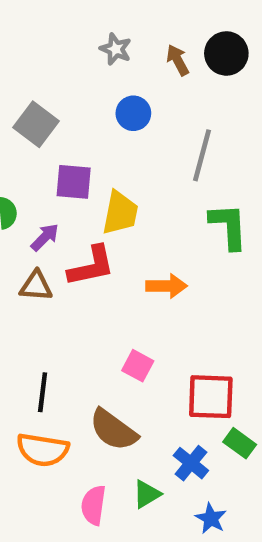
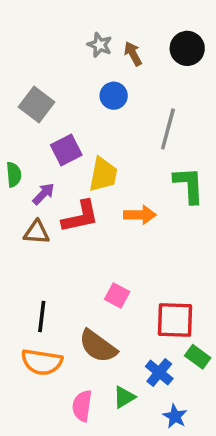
brown arrow: (178, 60) -> (133, 54), moved
purple square: (74, 182) -> (66, 150), turned -32
orange arrow: (167, 286) -> (140, 215), moved

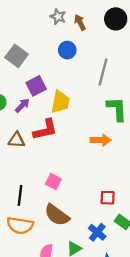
purple arrow: (44, 194) -> (22, 105), moved
orange arrow: (140, 215) -> (101, 140), moved
pink square: (117, 295) -> (53, 182), moved
red square: (175, 320) -> (108, 198), size x0.6

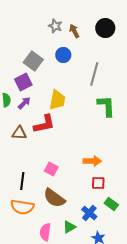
gray square: (16, 56) -> (33, 61), moved
purple square: (36, 86) -> (23, 82), moved
orange arrow: (101, 140) -> (92, 161), moved

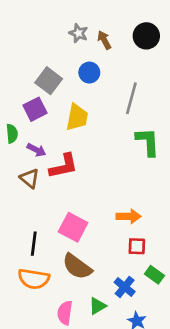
yellow trapezoid: (57, 100) -> (77, 117), moved
purple arrow: (24, 103) -> (36, 150), moved, turned 72
brown triangle: (19, 133) -> (30, 178), turned 35
pink square: (51, 169) -> (73, 227), size x1.5

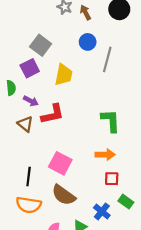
blue circle: (89, 73) -> (88, 42), moved
green L-shape: (148, 142) -> (111, 121), moved

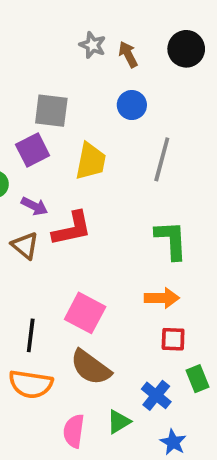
gray square: (41, 45) -> (51, 111), turned -30
gray line: (107, 59) -> (162, 159), moved
green rectangle: (126, 202) -> (197, 379), turned 32

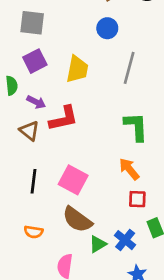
gray square: (51, 111) -> (32, 23), moved
orange arrow: (162, 298) -> (129, 169), turned -130
black line: (31, 335) -> (33, 181), moved
orange semicircle: (31, 384) -> (33, 232), size x0.6
green triangle: (119, 422) -> (98, 244), moved

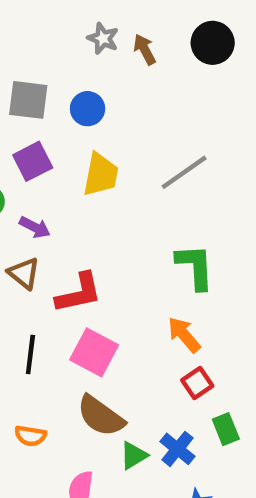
blue circle: (107, 28) -> (88, 109), moved
gray line: (129, 68) -> (184, 172), turned 40
red L-shape: (64, 118) -> (79, 293), moved
red square: (137, 199) -> (197, 383), turned -36

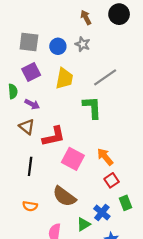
gray star: (103, 38) -> (83, 44), moved
green L-shape: (195, 267) -> (92, 107), moved
pink square: (94, 352) -> (73, 159), moved
green triangle: (134, 455) -> (84, 224), moved

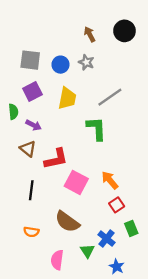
green triangle: (84, 224) -> (87, 251), turned -32

